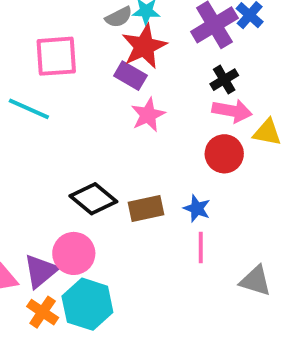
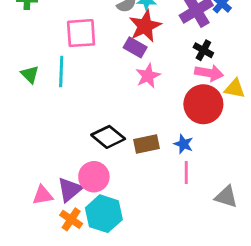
black cross: (224, 80) -> (203, 50), turned -30
cyan line: (29, 109) -> (61, 72), turned 68
red circle: (224, 154) -> (203, 104), size x1.4

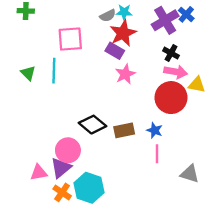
pink circle: (94, 177) -> (68, 150), moved

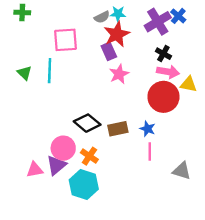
purple rectangle: (115, 51) -> (109, 51), turned 36
orange cross: (62, 192) -> (89, 156), moved

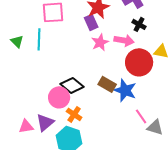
pink arrow: (168, 72) -> (124, 40), moved
brown rectangle: (118, 129) -> (107, 84), moved, turned 42
blue star: (148, 129) -> (125, 90), size x1.6
pink circle: (63, 148) -> (59, 97), moved
pink line: (150, 152) -> (141, 116), moved, turned -35

